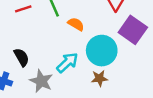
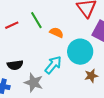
black semicircle: (21, 57) -> (15, 65), turned 119
brown star: (99, 78) -> (91, 76), moved

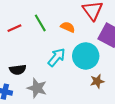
orange semicircle: (57, 32) -> (68, 27), moved
cyan arrow: (53, 65) -> (57, 57), moved

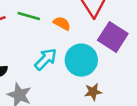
green line: (40, 23) -> (29, 16), turned -48

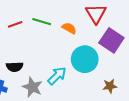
cyan arrow: (46, 59) -> (57, 76), moved
brown star: (93, 92) -> (110, 86), moved

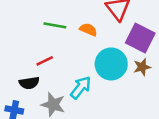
red line: (15, 24) -> (45, 61), moved
brown star: (110, 86) -> (142, 67), moved

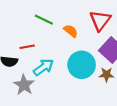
cyan arrow: (81, 88) -> (44, 67), moved

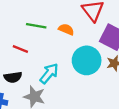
red line: (27, 47) -> (20, 49), moved, turned 48

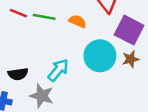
red line: (20, 49) -> (18, 13), moved

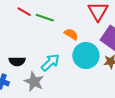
orange semicircle: (78, 21) -> (71, 34), moved

